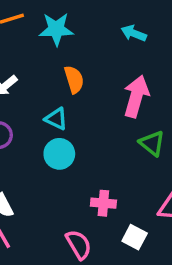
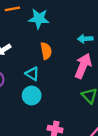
cyan arrow: (134, 33) -> (85, 39), moved, turned -32

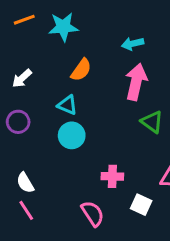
orange semicircle: (46, 51) -> (81, 70), turned 56

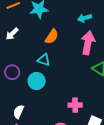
white arrow: (22, 78) -> (12, 34), moved
cyan circle: (72, 135) -> (37, 81), moved
white semicircle: (25, 183) -> (19, 112), turned 56

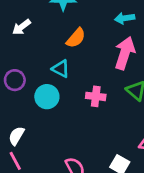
pink cross: (75, 105) -> (96, 96), moved

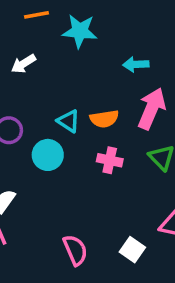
cyan arrow: (125, 18) -> (136, 64), moved
orange semicircle: (76, 38) -> (104, 119), moved, turned 35

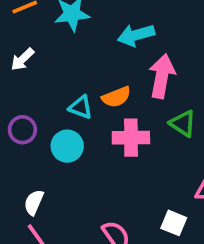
cyan arrow: (136, 64) -> (136, 35), size x1.4
pink cross: (110, 160) -> (131, 138), size x1.4

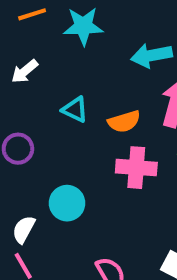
cyan triangle: (81, 107) -> (75, 110), moved
cyan circle: (67, 146) -> (67, 203), moved

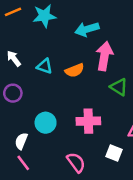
white arrow: (25, 71) -> (14, 59), moved, turned 98
pink cross: (136, 168) -> (88, 121), moved

